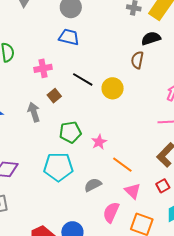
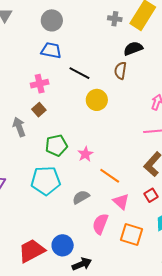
pink cross: (43, 68) -> (40, 84), moved
black line: (83, 79) -> (79, 73), moved

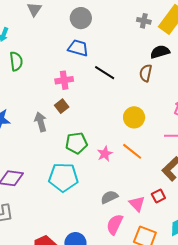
yellow circle: (97, 100) -> (134, 117), moved
orange line: (110, 176) -> (132, 151), moved
red square: (151, 195) -> (158, 196), moved
gray semicircle: (81, 197) -> (109, 197), moved

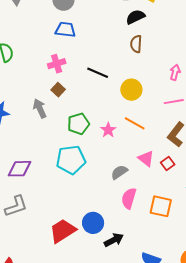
black semicircle: (160, 52) -> (135, 17), moved
black line: (105, 73) -> (98, 73), moved
pink triangle: (137, 204) -> (146, 159), moved

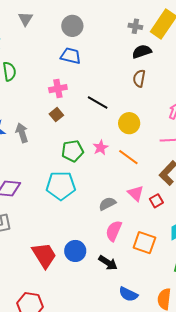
gray arrow: (40, 108) -> (22, 133), moved
pink star: (108, 130) -> (101, 148), moved
red trapezoid: (63, 231) -> (44, 255), turned 84
black arrow: (114, 240) -> (108, 263), moved, turned 54

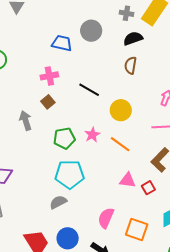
gray circle: (72, 26) -> (91, 31), moved
gray arrow: (22, 133) -> (26, 121), moved
cyan pentagon: (61, 186) -> (70, 174), moved
pink triangle: (136, 193) -> (128, 180), turned -36
gray semicircle: (107, 204) -> (58, 202), moved

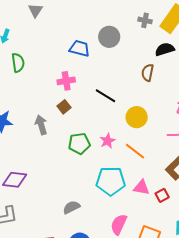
black semicircle: (133, 38) -> (165, 49), moved
cyan pentagon: (70, 174) -> (111, 181), moved

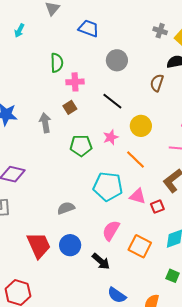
gray circle: (109, 37) -> (117, 60), moved
blue trapezoid: (80, 48) -> (89, 28), moved
green semicircle: (18, 63) -> (57, 63), moved
pink star: (107, 141) -> (111, 137), moved

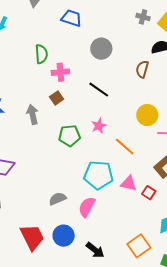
yellow circle: (141, 126) -> (147, 115), moved
red square: (157, 207) -> (149, 193), turned -32
pink semicircle: (111, 230) -> (87, 207), moved
orange square: (140, 246) -> (139, 246), moved, turned 30

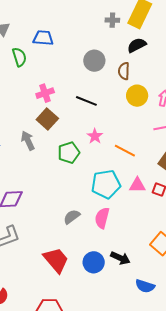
gray circle: (101, 49) -> (94, 61), moved
green semicircle: (41, 54) -> (19, 57), moved
brown square: (57, 98) -> (47, 119), size x1.5
yellow circle: (147, 115) -> (137, 96), moved
blue circle: (64, 236) -> (94, 262), moved

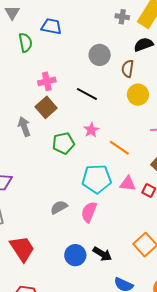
red trapezoid: (56, 260) -> (22, 249), moved

